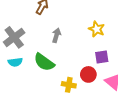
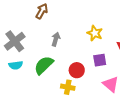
green semicircle: (44, 62) -> (44, 65), turned 100
red circle: (88, 74) -> (77, 70), moved

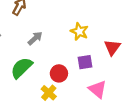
gray arrow: (56, 39) -> (35, 38), turned 32
yellow cross: (68, 87) -> (49, 93), turned 32

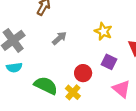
purple square: (85, 62) -> (109, 62), turned 35
green semicircle: (22, 68) -> (46, 86), moved, turned 70

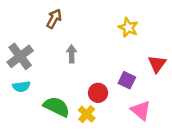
yellow star: (103, 31) -> (128, 27), moved
gray arrow: (59, 38) -> (72, 54), turned -49

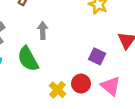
red circle: (98, 93) -> (81, 84), moved
green semicircle: (57, 107) -> (28, 59), moved, turned -145

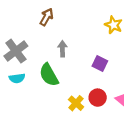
purple square: (97, 56) -> (100, 64), moved

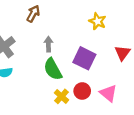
purple square: (100, 64) -> (84, 58), size x1.5
green semicircle: (49, 75) -> (53, 69), moved

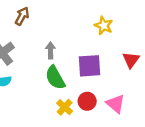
brown arrow: (33, 14) -> (22, 16), moved
purple square: (84, 58) -> (89, 66), turned -30

